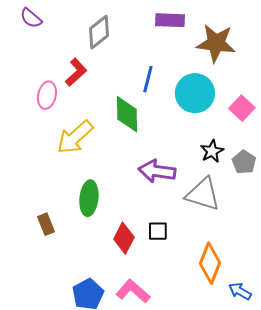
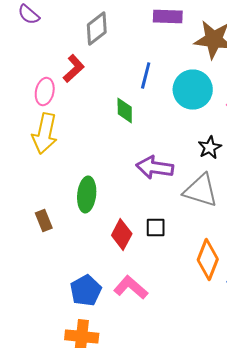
green diamond: (127, 114) -> (125, 110), size x0.7
yellow arrow: (75, 137) -> (45, 134), moved, turned -36

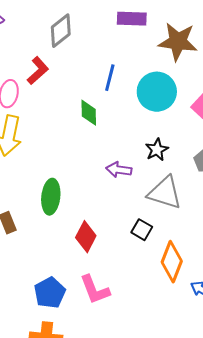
black star: (210, 148) -> (157, 150), moved
purple arrow: (155, 168) -> (119, 170), size x0.7
black square: (156, 228) -> (142, 230), moved, turned 30
pink L-shape: (131, 288) -> (95, 290), turned -152

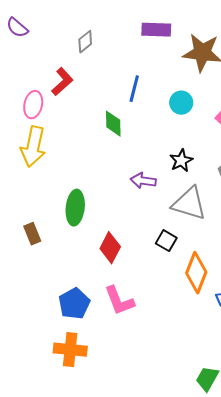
gray diamond: (61, 31) -> (85, 42), size x0.7
cyan circle: (157, 92) -> (181, 103), size x0.6

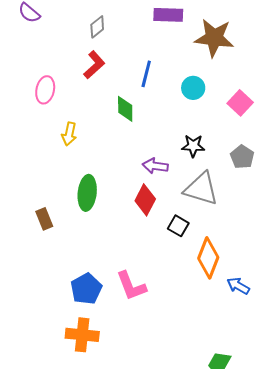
red L-shape: (62, 82) -> (94, 65), moved
yellow arrow: (33, 147) -> (69, 134), moved, size x0.6
black star: (181, 161) -> (193, 146), turned 30
red diamond: (110, 248) -> (145, 200), moved

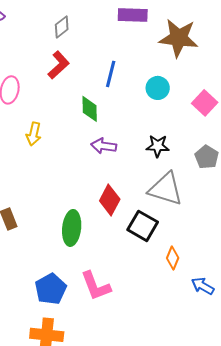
purple arrow: (155, 166) -> (104, 146), moved
green ellipse: (87, 193) -> (72, 228), moved
black square: (178, 226) -> (143, 226), size x1.4
orange diamond: (208, 258) -> (173, 258), size x0.6

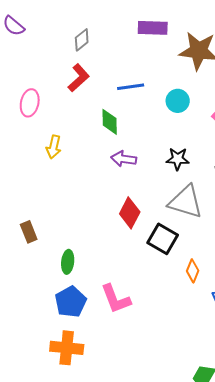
blue line: (111, 74) -> (131, 87), turned 68
green ellipse: (72, 228) -> (68, 262), moved, size x0.7

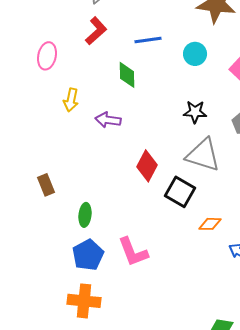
purple arrow: (124, 159) -> (108, 120), moved
orange diamond: (193, 271) -> (210, 224), turned 70

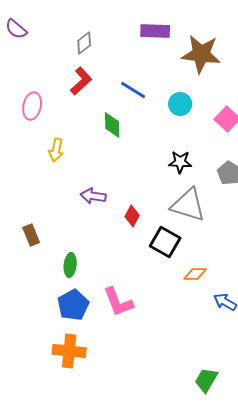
blue line: (148, 40) -> (133, 90), turned 40
purple arrow: (108, 120) -> (93, 196), moved
red diamond: (147, 166) -> (132, 216), size x0.7

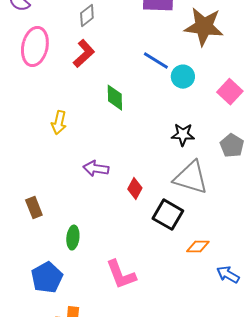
blue line: (133, 90) -> (156, 61), moved
pink ellipse: (32, 106) -> (35, 47), moved, size x1.4
blue pentagon: (73, 305) -> (47, 278), moved

